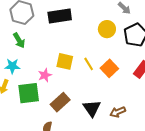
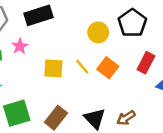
yellow circle: (107, 29) -> (98, 32), moved
pink star: (45, 75) -> (20, 46), moved

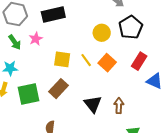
brown rectangle: (56, 118) -> (58, 89), moved
brown arrow: (126, 118) -> (119, 106), turned 119

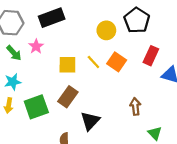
black triangle: (93, 104) -> (90, 121), moved, turned 30

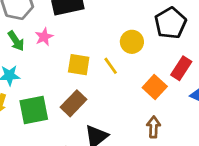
yellow circle: (106, 30) -> (132, 42), moved
orange square: (117, 62) -> (155, 87), moved

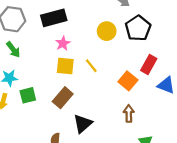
pink star: (44, 37) -> (63, 43), moved
yellow circle: (132, 42) -> (107, 31), moved
green square: (34, 110) -> (28, 95), moved, size x0.7

